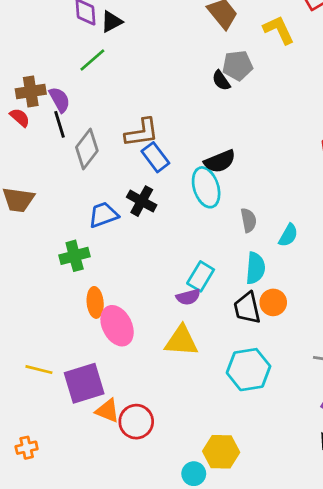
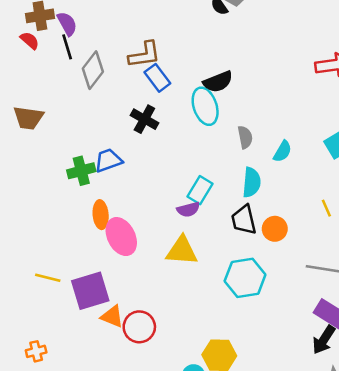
blue trapezoid: (103, 215) -> (108, 160), moved
orange circle: (273, 302) -> (275, 229), moved

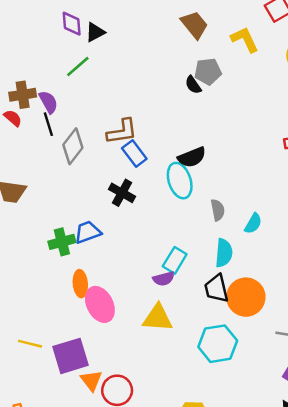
orange circle: (275, 229) -> (246, 297), size x1.6
orange triangle: (112, 317) -> (91, 380), turned 30

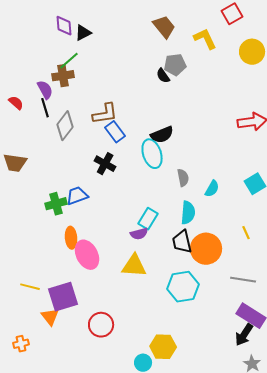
brown cross: (23, 95) -> (63, 76), moved
orange triangle: (91, 380) -> (50, 317), moved

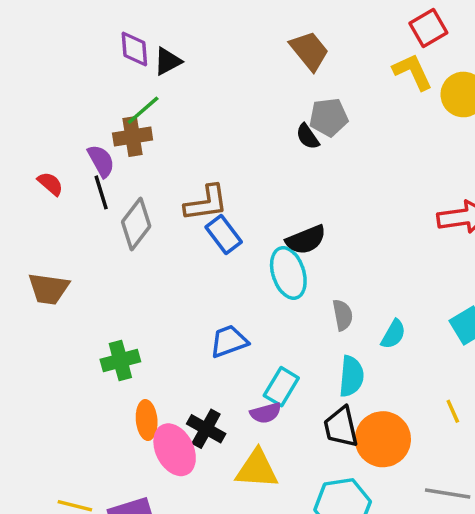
yellow L-shape: (205, 39) -> (413, 72), moved
black cross: (105, 164) -> (206, 429), moved
blue trapezoid: (77, 196) -> (229, 341), moved

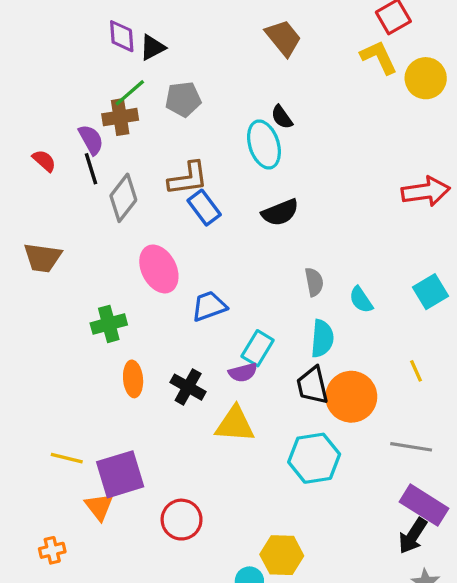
gray pentagon: (329, 117) -> (183, 99), moved
cyan ellipse: (288, 273) -> (264, 145), moved
cyan semicircle: (393, 334) -> (361, 300), turned 116
pink ellipse: (175, 450) -> (159, 269), moved

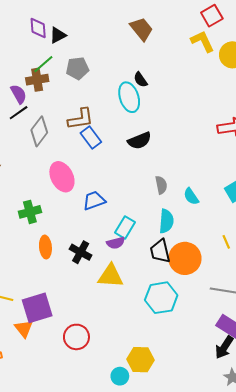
black line: (91, 169) -> (19, 113), turned 72

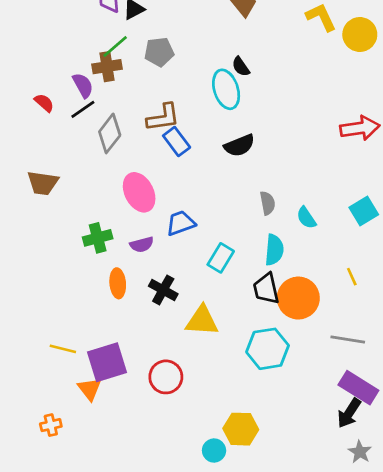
purple semicircle: (116, 243) -> (142, 245), moved
red circle: (76, 337) -> (166, 377), moved

